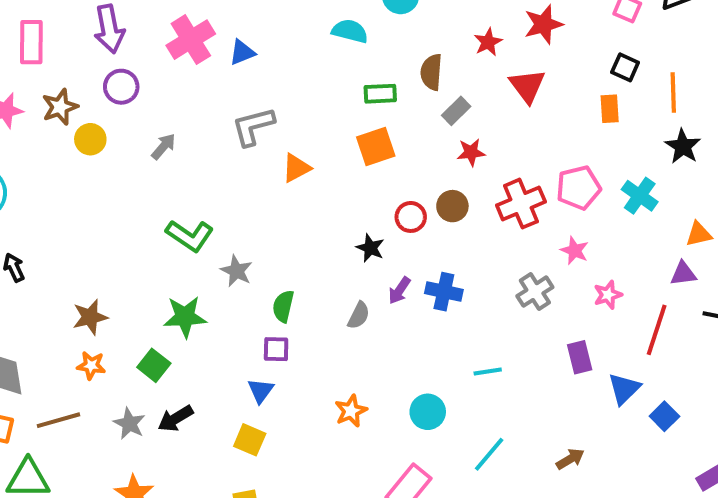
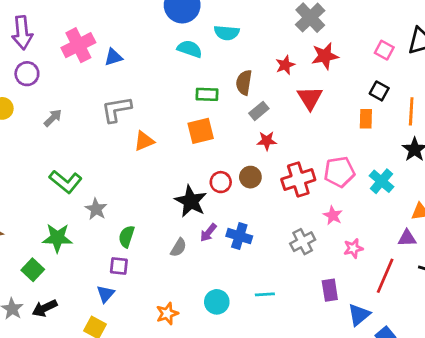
black star: (370, 248) -> (191, 201), size x1.6
cyan circle: (428, 412) -> (217, 302), moved

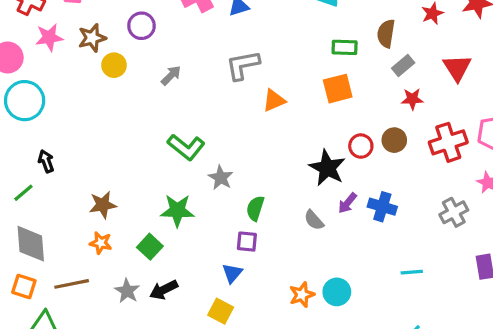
red triangle: (310, 98) -> (457, 68), moved
gray semicircle: (178, 247) -> (314, 220), turned 108
cyan circle: (217, 302) -> (337, 292), moved

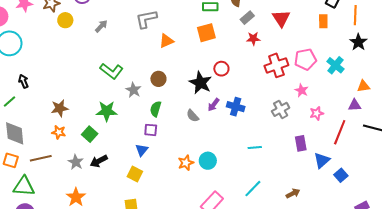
brown circle: (394, 140) -> (158, 79), moved

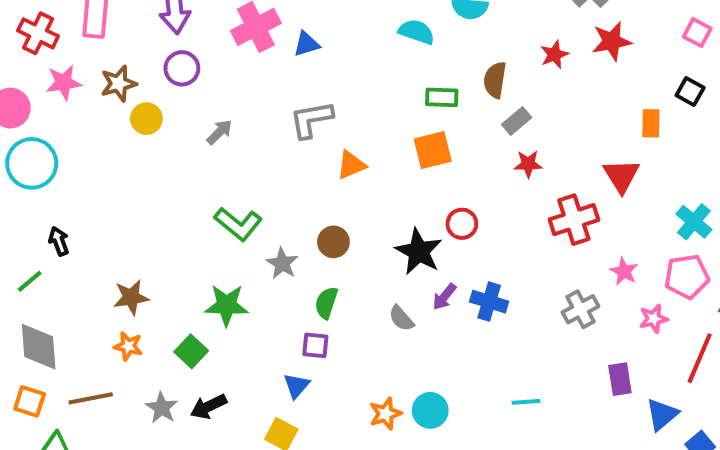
red triangle: (281, 18) -> (621, 176), moved
orange rectangle: (323, 21) -> (651, 123), moved
pink pentagon: (305, 59) -> (687, 277), moved
cyan line: (255, 148) -> (526, 402), moved

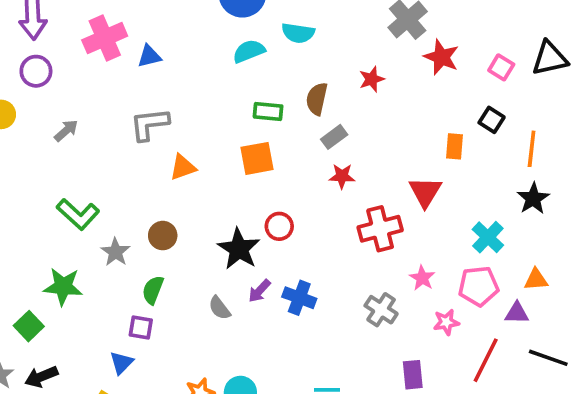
cyan semicircle: (416, 32) -> (249, 51), turned -44
red star: (612, 41) -> (441, 57), moved, turned 30
gray cross: (580, 309) -> (381, 310), turned -32

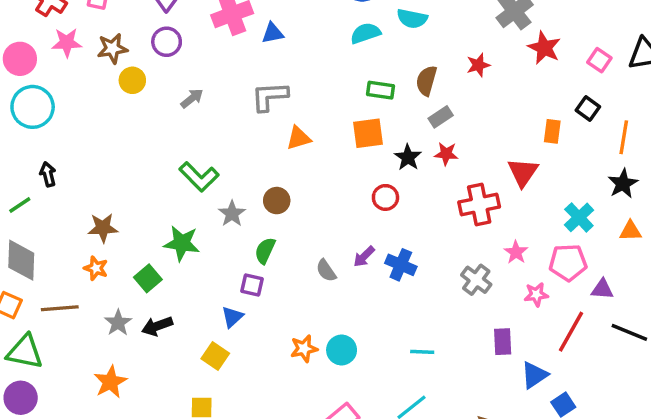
black star: (239, 249) -> (408, 157), moved, size x0.7
orange triangle: (536, 280) -> (630, 231), moved

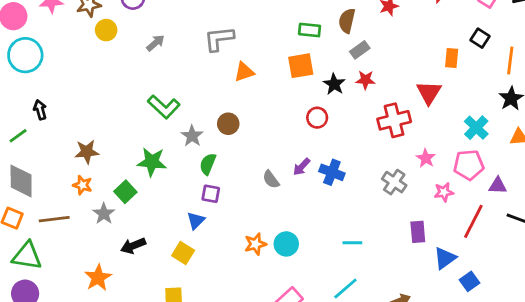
green semicircle: (265, 251) -> (208, 164), moved
gray star: (118, 323) -> (104, 214), moved
black arrow: (157, 326) -> (133, 246), moved

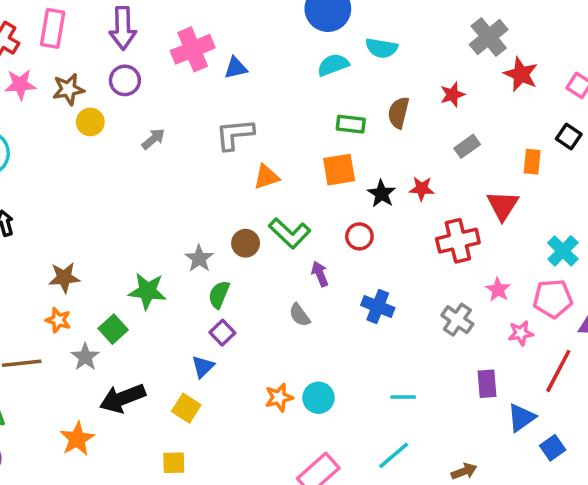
gray rectangle: (360, 50) -> (467, 146), moved
green L-shape: (164, 107) -> (290, 233), moved
purple arrow: (302, 167) -> (320, 274), moved, turned 114
purple square: (211, 194) -> (222, 333), turned 36
black arrow: (133, 246) -> (122, 398), size x1.4

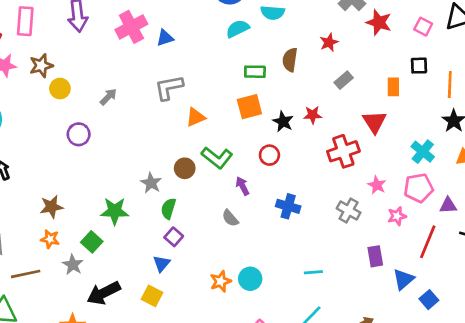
purple circle: (125, 80) -> (79, 134), moved
black square: (569, 137) -> (419, 66), turned -30

